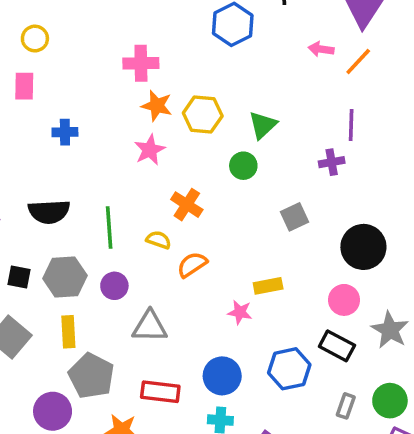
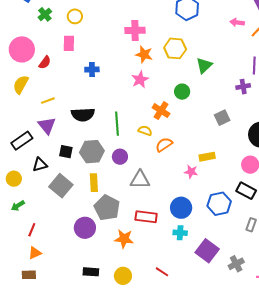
yellow hexagon: (203, 114) -> (175, 48), moved
green circle: (243, 166) -> (182, 92), moved

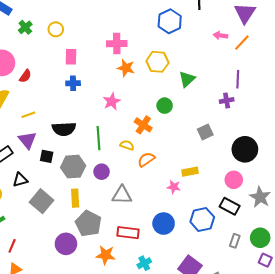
pink rectangle: (69, 43) -> (71, 57), moved
pink star: (140, 80) -> (112, 102), moved
black square: (66, 152) -> (47, 156), moved
cyan cross: (180, 233) -> (144, 263), moved, turned -32

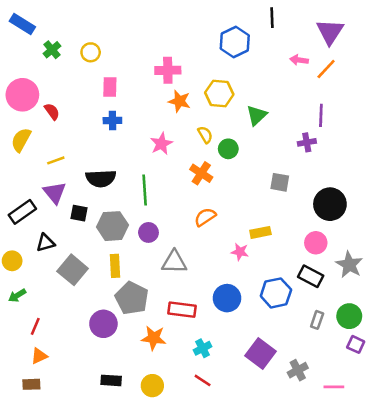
red semicircle: (25, 76) -> (52, 112), turned -72
gray square: (205, 132) -> (280, 182), turned 35
yellow semicircle: (127, 145) -> (205, 135), moved, turned 40

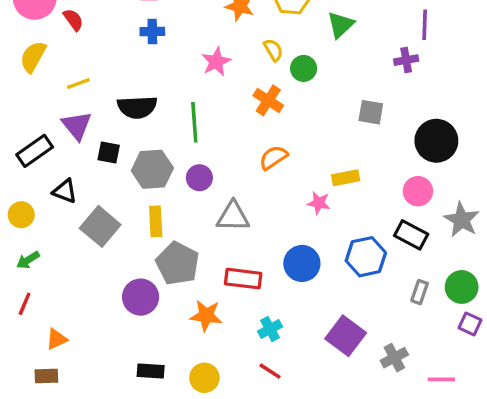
black triangle: (46, 243) -> (65, 191), turned 36
red line: (35, 326) -> (25, 304), moved

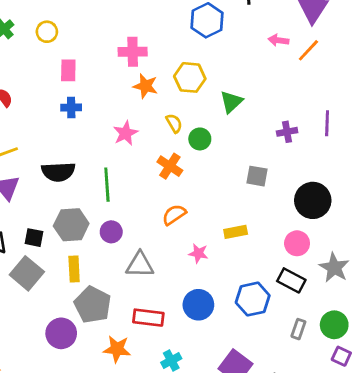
purple line: (425, 25) -> (327, 123), moved
black square: (109, 153) -> (34, 238), moved
pink star: (319, 203) -> (198, 253), moved

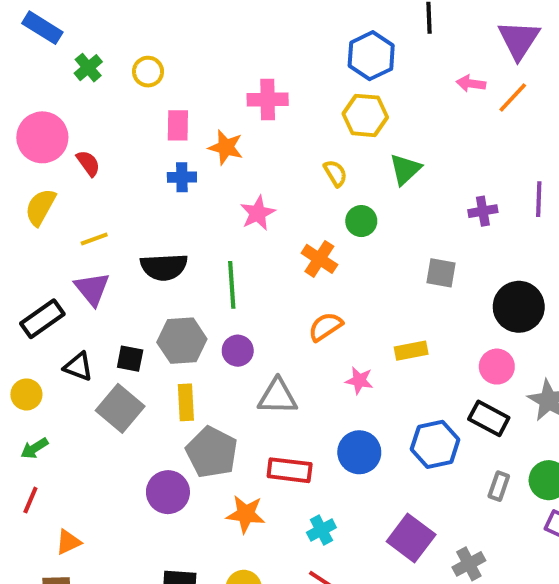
yellow hexagon: (190, 77) -> (365, 115), moved
orange star: (146, 86) -> (226, 147), moved
yellow semicircle: (174, 123) -> (335, 173), moved

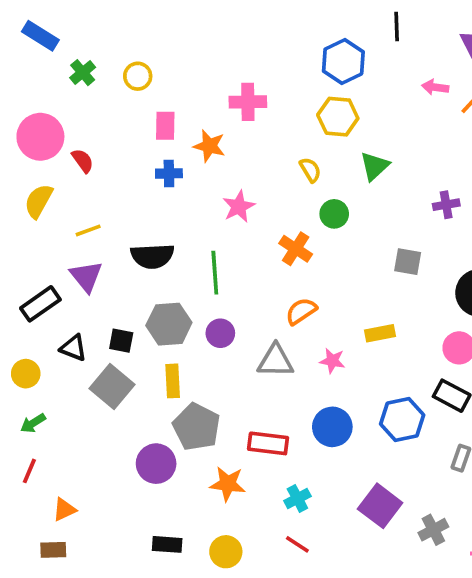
gray triangle: (278, 396) -> (275, 361), moved

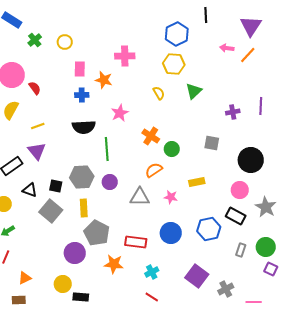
green circle: (334, 214) -> (172, 149), moved
black semicircle: (152, 256) -> (84, 127), moved
yellow circle: (226, 552) -> (63, 284), moved

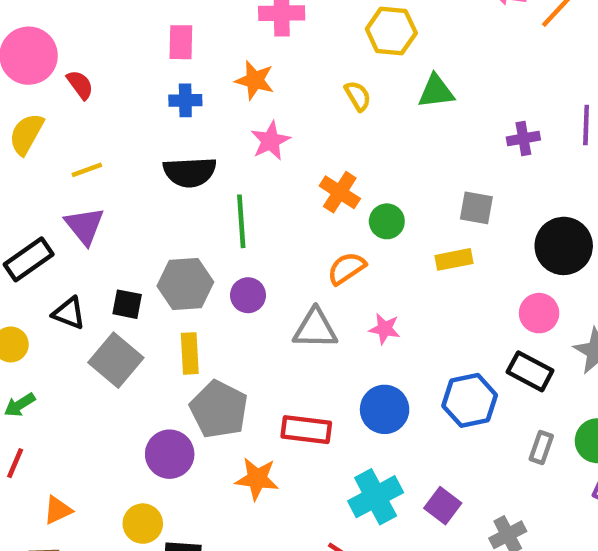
orange star: (104, 80) -> (255, 80), moved
green triangle: (194, 91) -> (436, 91), turned 36
yellow rectangle: (197, 182) -> (454, 259), moved
cyan cross: (152, 272) -> (376, 497), moved, size x1.6
purple square: (197, 276) -> (443, 506), size x0.7

